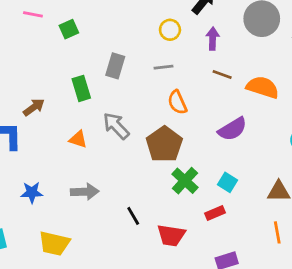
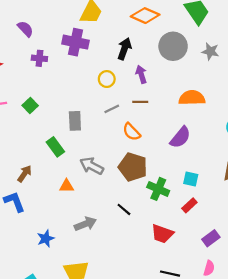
brown line: (222, 75) -> (140, 102), moved
black line: (133, 216) -> (124, 209), moved
red trapezoid: (171, 235) -> (162, 234), turned 30

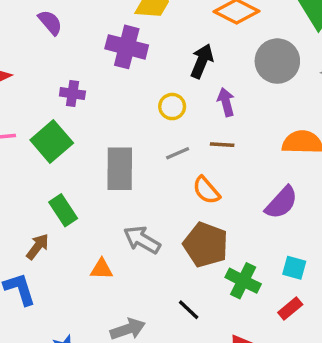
purple cross: (39, 58) -> (72, 94), moved
green square: (30, 105) -> (52, 142), size x1.6
gray rectangle: (75, 121) -> (120, 169), size x1.4
green rectangle: (55, 147) -> (63, 210), moved

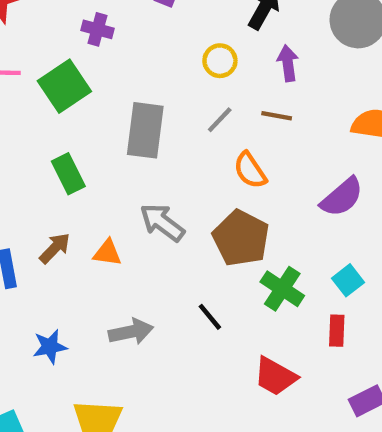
gray line: (178, 153) -> (220, 120), turned -30
brown arrow: (38, 247) -> (55, 248), moved
cyan square: (294, 268) -> (348, 280), turned 30
red rectangle: (290, 309) -> (337, 331), turned -55

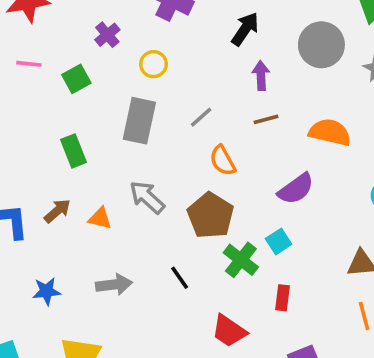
purple cross: (98, 29) -> (107, 35), turned 30
yellow circle: (220, 61) -> (154, 64), moved
green square: (64, 86) -> (76, 79), size x0.7
brown line: (277, 116) -> (266, 119), moved, turned -30
cyan square: (348, 280) -> (279, 241), moved

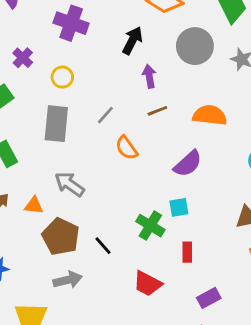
brown pentagon: (210, 216) -> (61, 237), moved
cyan square: (279, 241) -> (179, 207), turned 30
gray arrow: (114, 285) -> (68, 280), moved

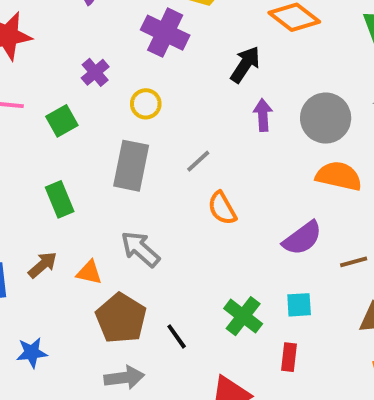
gray circle: (195, 46) -> (326, 118), moved
brown line: (157, 111) -> (354, 262), moved
cyan square: (179, 207) -> (299, 305), moved

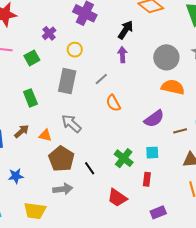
purple arrow: (263, 115) -> (122, 55), moved

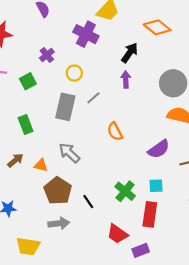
gray line: (101, 79) -> (93, 98), moved
red rectangle: (147, 179) -> (150, 214), size x1.6
purple rectangle: (158, 212) -> (141, 250), moved

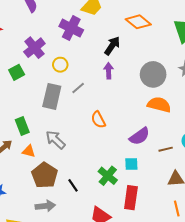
purple cross: (47, 55) -> (34, 48), size x1.5
green rectangle: (26, 124) -> (22, 126), moved
cyan square: (156, 186) -> (131, 164), moved

